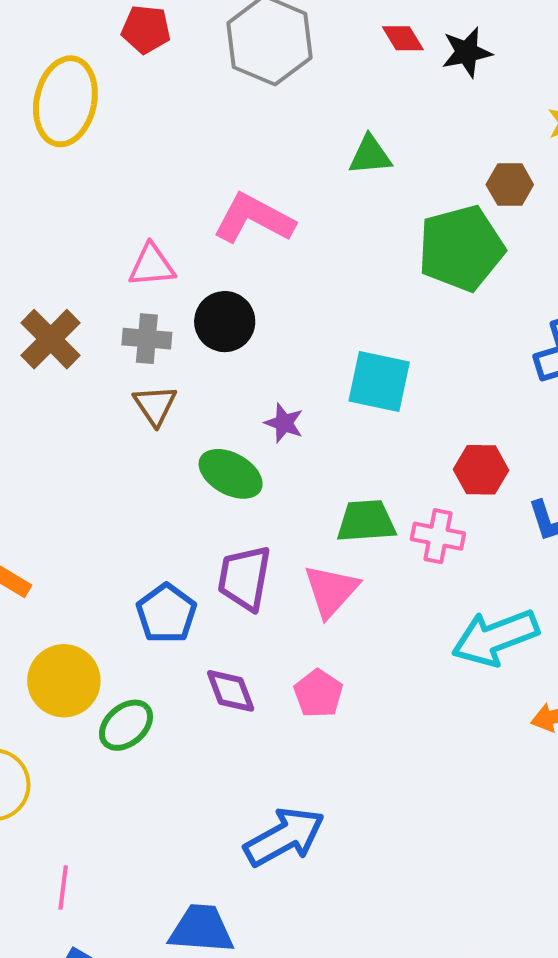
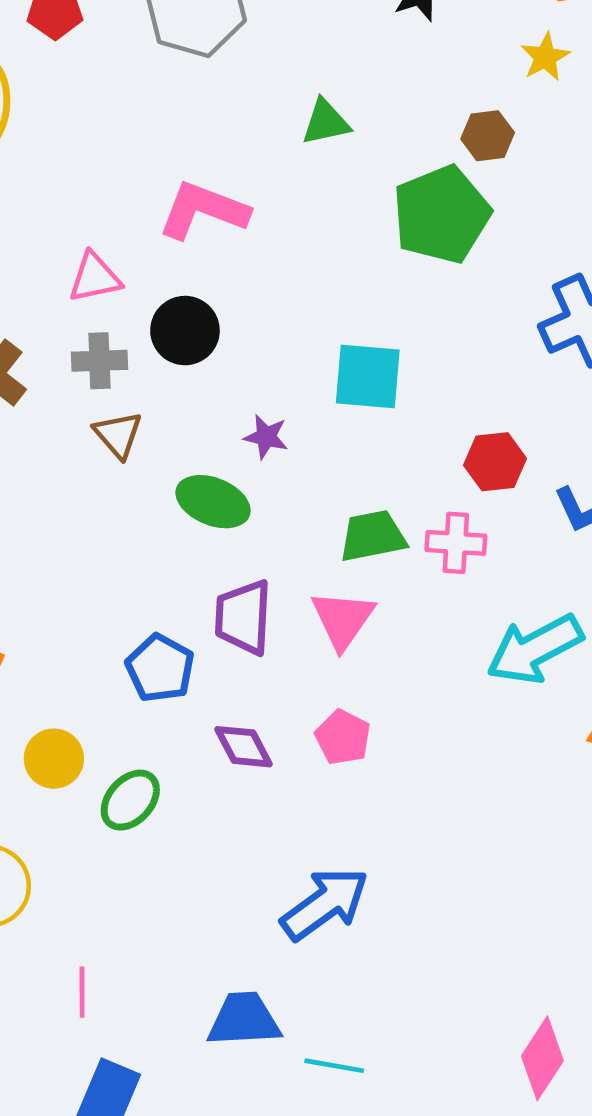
yellow circle: (64, 681) -> (54, 759), size x0.7

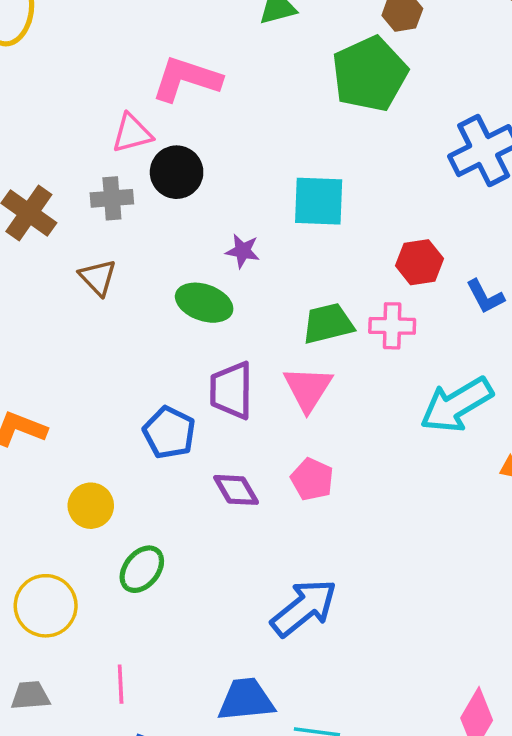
pink triangle: (95, 278) -> (132, 133), moved
brown triangle: (118, 435) -> (98, 277), moved
green ellipse: (130, 800) -> (142, 569), moved

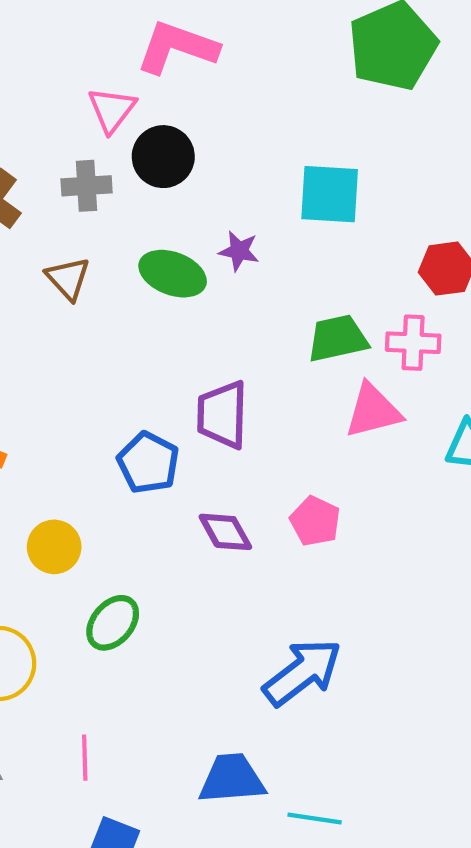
pink triangle: (132, 133) -> (112, 110), turned -39
green ellipse: (204, 303) -> (173, 274), moved
pink triangle: (308, 389) -> (373, 411), moved, turned 42

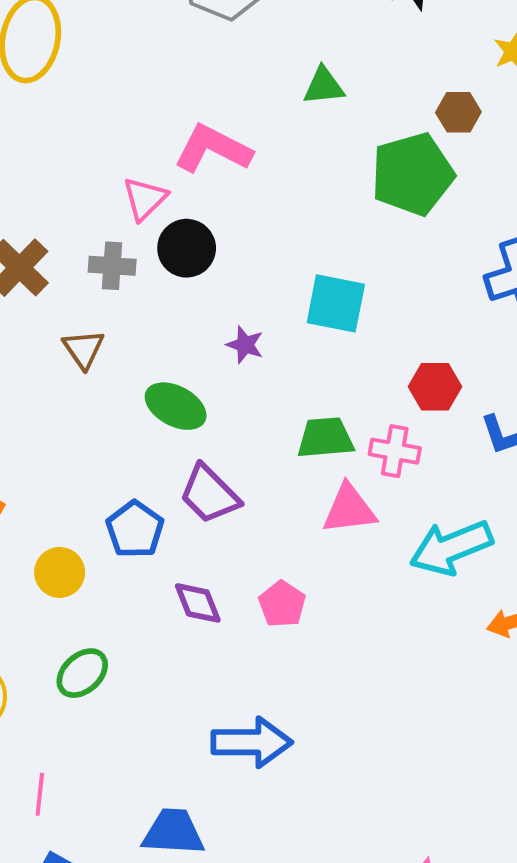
green ellipse: (173, 274) -> (176, 406), moved
purple trapezoid: (222, 415) -> (209, 494), turned -54
yellow circle: (54, 547) -> (60, 572), moved
blue arrow: (302, 672) -> (252, 742), turned 30

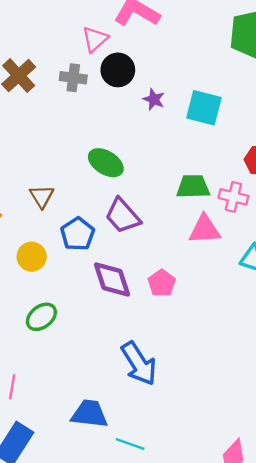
purple star: (245, 345) -> (154, 99), moved
brown triangle: (83, 349) -> (42, 196), moved
purple diamond: (198, 603) -> (112, 280), size x1.4
blue arrow: (252, 742) -> (139, 364), turned 54

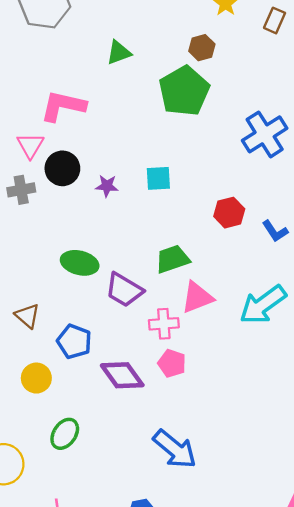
cyan square: (204, 108) -> (158, 178), size x0.7
pink cross: (233, 197) -> (164, 324), moved
purple trapezoid: (123, 216) -> (124, 290), moved

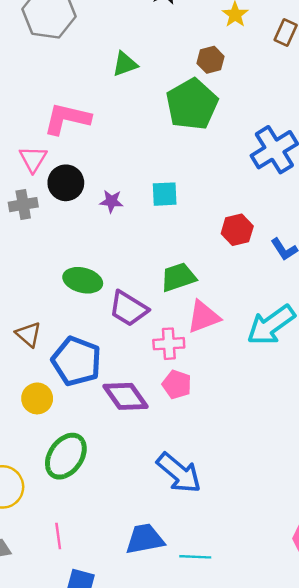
blue pentagon: (74, 341) -> (76, 361), size x1.4
green ellipse: (65, 434) -> (66, 456), size x1.4

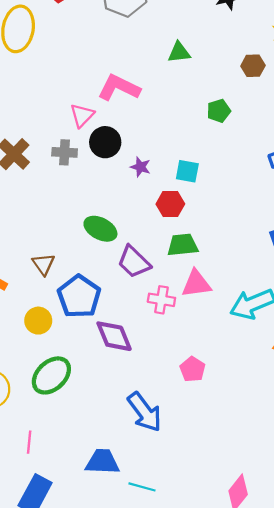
green pentagon: (192, 104) -> (219, 111), moved, size x0.5
red hexagon: (237, 230) -> (170, 204), moved
pink pentagon: (177, 384) -> (193, 369), moved

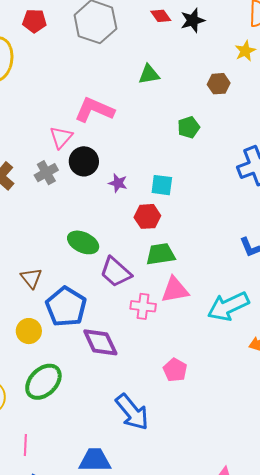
gray cross: (65, 152) -> (46, 173), turned -30

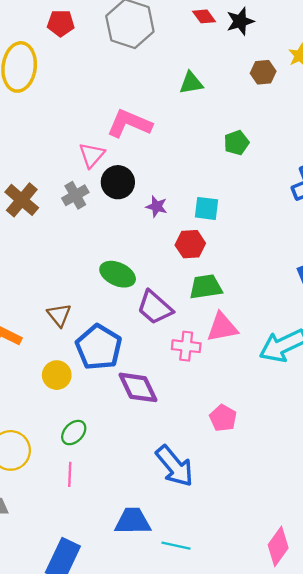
brown hexagon: (219, 84) -> (263, 72), moved
green ellipse: (43, 382) -> (74, 433), size x0.6
pink line: (25, 445) -> (70, 474), moved

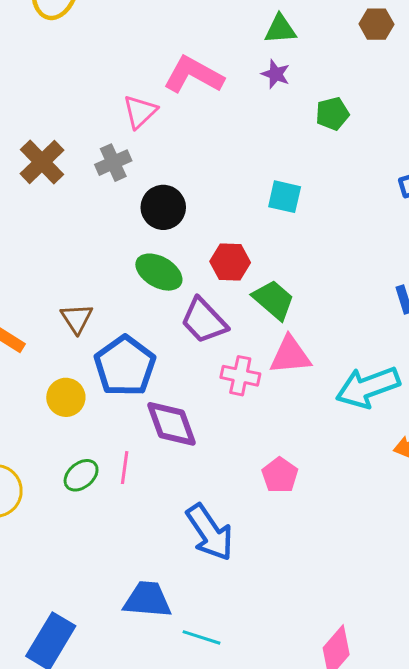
black circle: (118, 182) -> (163, 207), moved
purple star: (157, 206) -> (276, 74), moved
red hexagon: (190, 244) -> (230, 262), moved
green trapezoid: (206, 287) -> (273, 300), turned 44
pink line: (70, 474) -> (125, 468), moved

